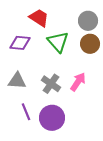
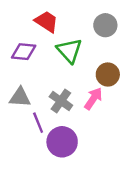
brown circle: (90, 44) -> (108, 75), moved
purple line: (26, 112) -> (38, 123), moved

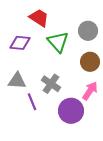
gray circle: (105, 25) -> (88, 31), moved
pink arrow: (93, 99) -> (90, 91), moved
purple circle: (62, 142) -> (71, 111), moved

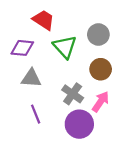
gray triangle: (17, 81) -> (31, 78), moved
gray cross: (51, 84) -> (73, 94), moved

